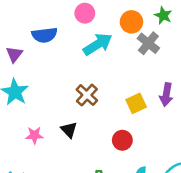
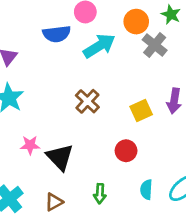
blue semicircle: (44, 35) -> (57, 34), moved
black triangle: (69, 130) -> (60, 157), moved, size x1.5

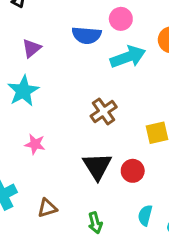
black triangle: (60, 157) -> (97, 166), moved
green arrow: (100, 194) -> (95, 223), moved, turned -30

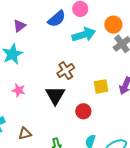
blue semicircle: (87, 35) -> (57, 19), turned -48
black triangle: (97, 166) -> (55, 95), moved

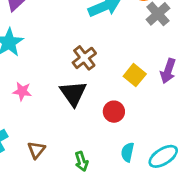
yellow square: (101, 86) -> (135, 75), turned -35
brown triangle: (25, 134) -> (36, 150), turned -32

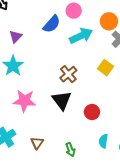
yellow square: (135, 75) -> (106, 68), moved
pink star: (22, 91) -> (24, 101), size x1.6

